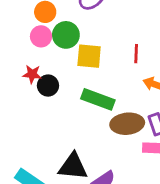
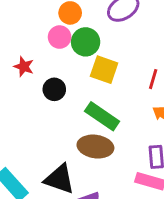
red star: (32, 74) -> (24, 67), moved
brown ellipse: (127, 124) -> (95, 147), moved

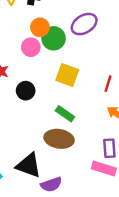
green circle: (86, 42) -> (54, 38), moved
green rectangle: (102, 116) -> (65, 114), size x0.7

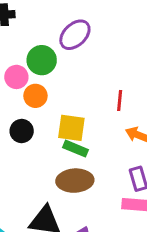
orange circle: (40, 27) -> (35, 96), moved
yellow square: (67, 75) -> (71, 128), moved

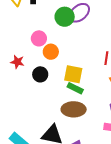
green circle: (42, 60) -> (65, 17), moved

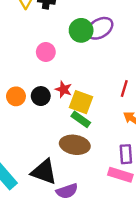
orange circle: (51, 52) -> (16, 96), moved
red star: (17, 62) -> (64, 89), moved

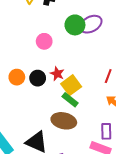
yellow square: (81, 102) -> (71, 85), turned 30

